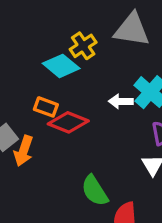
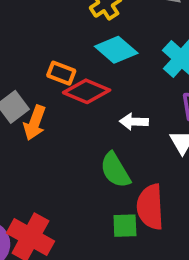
cyan diamond: (61, 66) -> (116, 50), moved
white arrow: (121, 101) -> (134, 122), moved

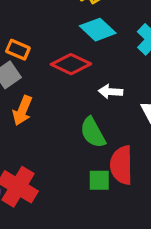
orange rectangle: (61, 73) -> (18, 50), moved
orange arrow: (35, 123) -> (22, 111), moved

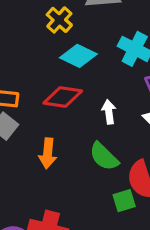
white arrow: (110, 92) -> (109, 112), turned 95
orange arrow: (22, 111) -> (48, 153), moved

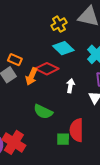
orange arrow: (48, 153) -> (31, 76), moved
green semicircle: (104, 157) -> (43, 112), moved, turned -36

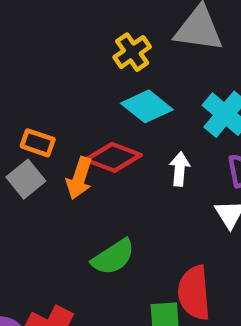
white arrow: (70, 86) -> (180, 169), moved
green semicircle: (43, 112) -> (113, 257), turned -54

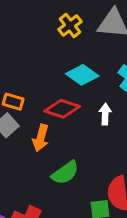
yellow cross: (132, 52) -> (70, 25), moved
orange arrow: (79, 178) -> (41, 138), moved

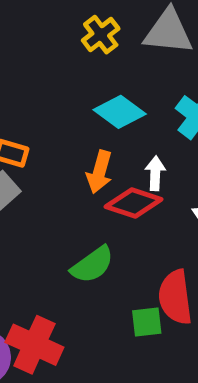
red diamond: (62, 109) -> (134, 203), moved
orange arrow: (41, 138) -> (99, 172), moved

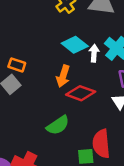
white arrow: (155, 173) -> (94, 53), moved

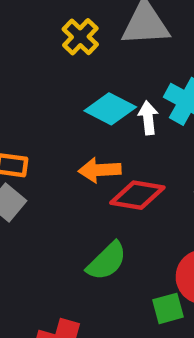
orange arrow: (63, 76) -> (100, 170), turned 80

